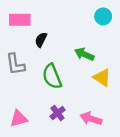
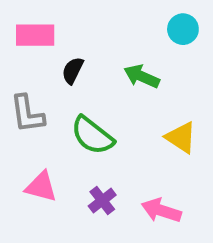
green arrow: (84, 54) -> (142, 76), moved
green semicircle: (52, 76) -> (92, 136), turned -30
pink triangle: (19, 119) -> (41, 187), moved, turned 30

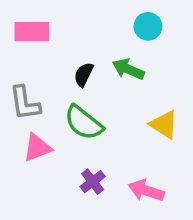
cyan circle: (183, 29) -> (148, 26), moved
black semicircle: (73, 71) -> (84, 75), moved
pink triangle: (41, 187) -> (37, 148), moved, turned -36

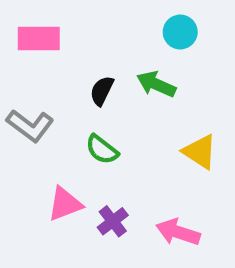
gray L-shape: (25, 103) -> (30, 126), turned -45
green semicircle: (84, 123) -> (102, 149), size x0.7
pink triangle: (37, 148) -> (65, 204), moved

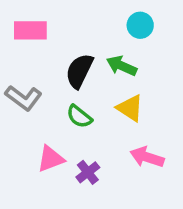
black semicircle: (102, 91) -> (79, 71), size x1.5
yellow triangle: (200, 152) -> (130, 108), moved
pink arrow: (178, 232) -> (147, 157), moved

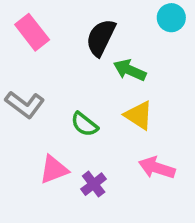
cyan circle: (140, 25) -> (171, 18), moved
pink rectangle: (30, 30) -> (32, 32), turned 52
black semicircle: (79, 71) -> (101, 38), moved

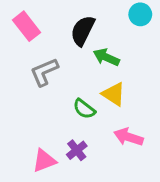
gray L-shape: (25, 104) -> (44, 72), moved, turned 120
green semicircle: (84, 124) -> (84, 109), moved
pink triangle: (54, 170) -> (44, 161), moved

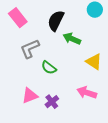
yellow triangle: (114, 94) -> (94, 62), moved
green semicircle: (84, 109) -> (49, 68), moved
pink triangle: (44, 161) -> (30, 96), moved

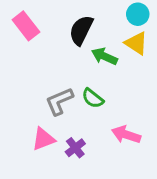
gray L-shape: (30, 49) -> (59, 101), moved
yellow triangle: (94, 62) -> (136, 43), moved
green semicircle: (49, 68) -> (93, 98), moved

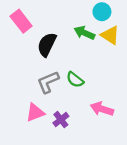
cyan circle: (138, 14) -> (102, 12), moved
black semicircle: (81, 30) -> (47, 45), moved
green arrow: (104, 56) -> (84, 33), moved

